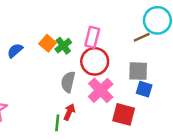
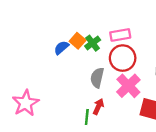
pink rectangle: (92, 37) -> (120, 35), turned 66
blue semicircle: (15, 51) -> (61, 48), moved

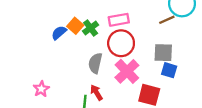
pink star: (26, 103) -> (41, 89), moved, size x0.6
red arrow: (98, 107) -> (96, 92), turned -56

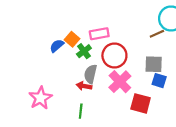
pink rectangle: (119, 20) -> (99, 34), moved
green cross: (91, 28) -> (84, 51), moved
pink star: (41, 89) -> (40, 98), size x1.5
red arrow: (96, 92) -> (84, 86), moved, turned -48

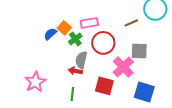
brown line: (157, 34) -> (131, 23), moved
blue square: (159, 81) -> (144, 92), moved, size x1.5
pink cross: (120, 82) -> (123, 67), moved
red square: (141, 103) -> (104, 86), moved

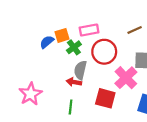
orange square: (64, 28) -> (62, 35), turned 32

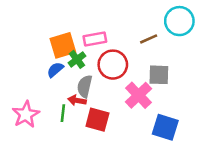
orange square: (62, 35) -> (63, 45), size x1.5
blue semicircle: (47, 42) -> (55, 70), moved
red square: (105, 98) -> (97, 120), moved
green line: (71, 107) -> (63, 113), moved

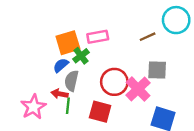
red circle: (113, 65) -> (114, 82), moved
gray semicircle: (85, 86) -> (72, 81), moved
red arrow: (77, 100) -> (60, 94), moved

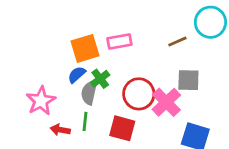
green cross: (81, 56) -> (100, 79), moved
red arrow: (60, 94) -> (60, 130), moved
pink star: (33, 107) -> (41, 101), moved

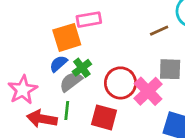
pink rectangle: (119, 42) -> (89, 20), moved
gray semicircle: (89, 93) -> (71, 82), turned 40
red arrow: (60, 130) -> (42, 119), size x1.5

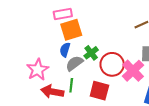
pink rectangle: (89, 20) -> (63, 14), moved
blue semicircle: (58, 64) -> (65, 50), turned -32
green cross: (82, 68) -> (91, 53), moved

